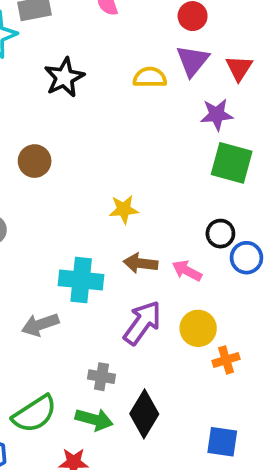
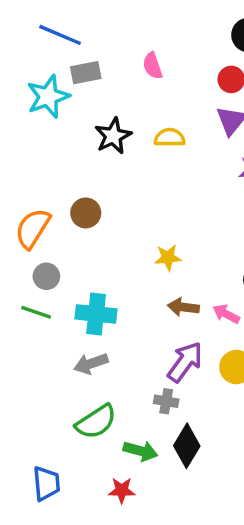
yellow semicircle: (150, 77) -> (170, 138), moved
cyan cross: (81, 280) -> (96, 314), moved
gray cross: (101, 377) -> (166, 401), moved
green semicircle: (35, 414) -> (96, 422), moved

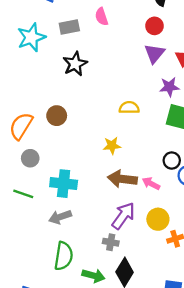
gray rectangle: (86, 73) -> (69, 27), moved
yellow semicircle: (170, 138) -> (129, 108), moved
brown arrow: (183, 307) -> (122, 179), size x1.4
green line: (36, 312) -> (23, 194), moved
green semicircle: (96, 422) -> (64, 256), turned -48

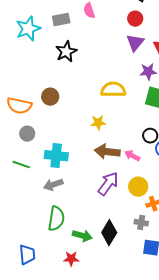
yellow semicircle: (129, 108) -> (113, 90), size x1.4
orange semicircle: (21, 126) -> (19, 106), turned -110
gray cross: (111, 242) -> (141, 223), moved

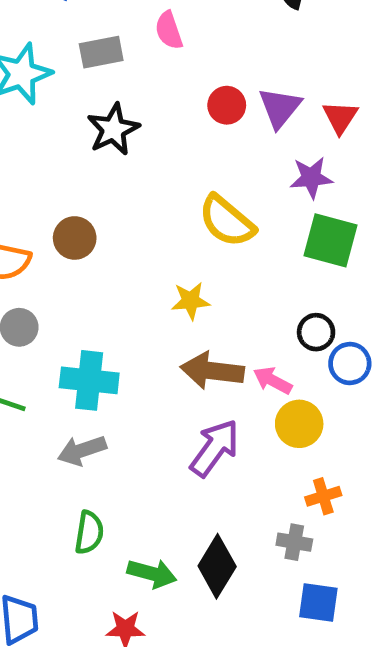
red circle: (135, 19) -> (227, 105), moved
yellow semicircle: (113, 90) -> (227, 221), turned -140
yellow circle: (138, 187) -> (299, 424), moved
green semicircle: (56, 219) -> (89, 532), size x0.7

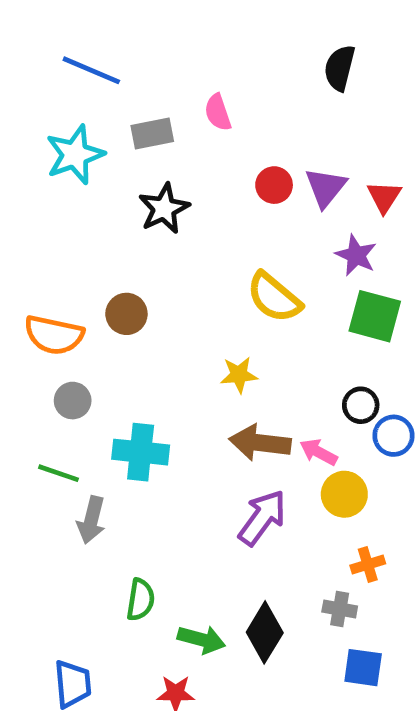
purple star: (311, 178) -> (356, 255), turned 30
gray arrow: (82, 450) -> (91, 520), moved, turned -57

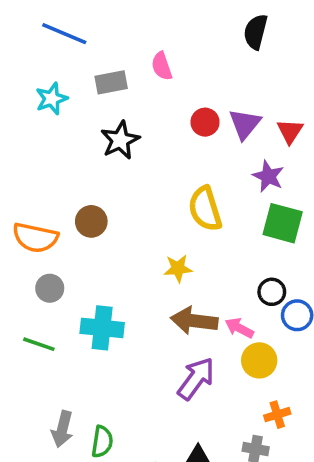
cyan star: (75, 155) -> (52, 99), size x0.7
yellow semicircle: (274, 297) -> (205, 209), turned 33
gray arrow: (91, 520) -> (62, 429), moved

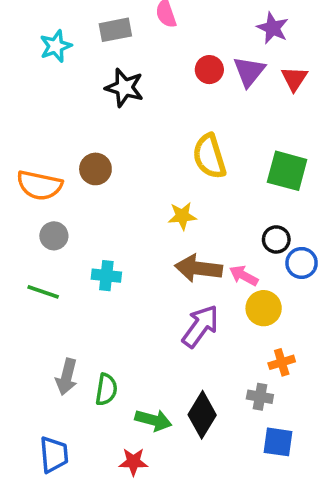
black star: (120, 140) -> (124, 88), turned -30
purple star: (268, 176) -> (273, 28), moved
cyan cross: (102, 328) -> (106, 276), size x0.7

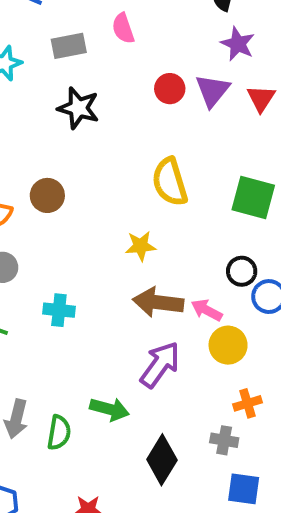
green arrow: (153, 420) -> (110, 409), moved

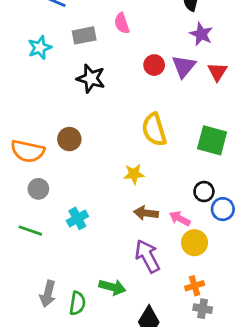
brown arrow: (158, 302) -> (146, 213), size x0.7
cyan cross: (59, 310) -> (77, 218), turned -35
purple arrow: (160, 365) -> (147, 256), turned -64
orange cross: (247, 403) -> (195, 286), moved
gray cross: (224, 440) -> (203, 309), moved

